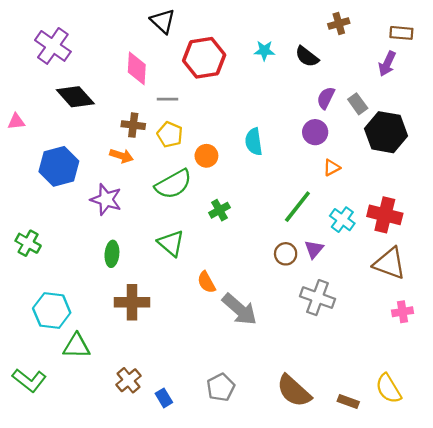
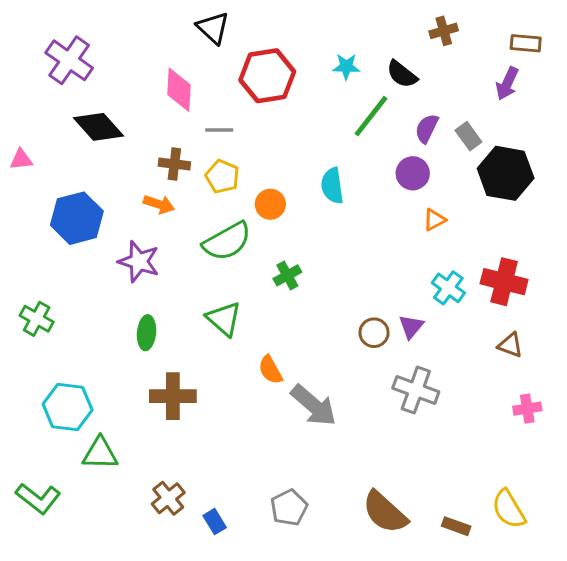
green line: (297, 207) -> (371, 116), moved
brown triangle: (390, 263) -> (510, 345), size x0.6

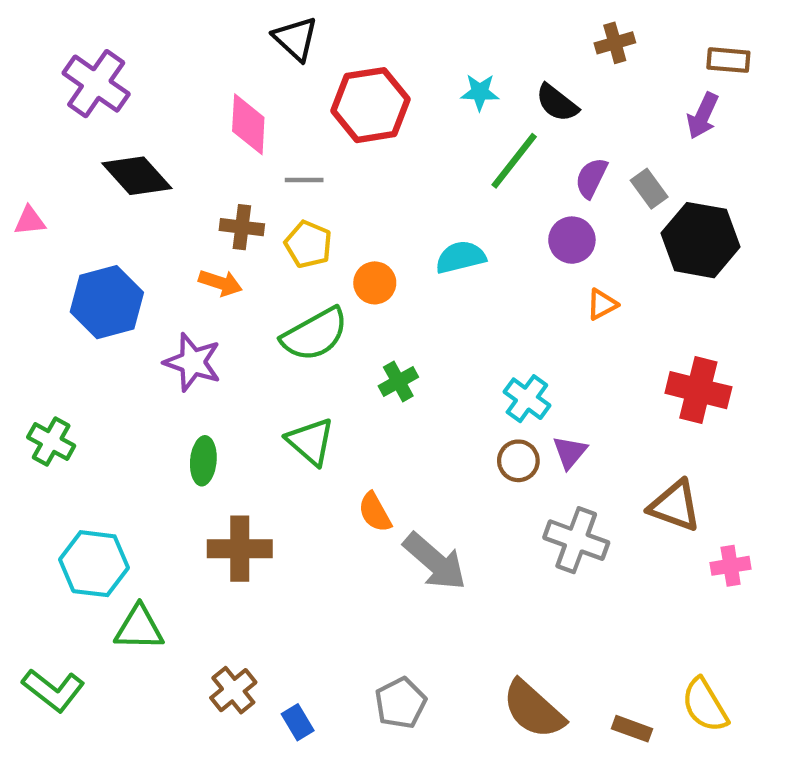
cyan semicircle: (332, 186) -> (461, 257), turned 84
cyan cross: (448, 288) -> (527, 399), moved
brown triangle: (510, 345) -> (675, 506), moved, size x1.5

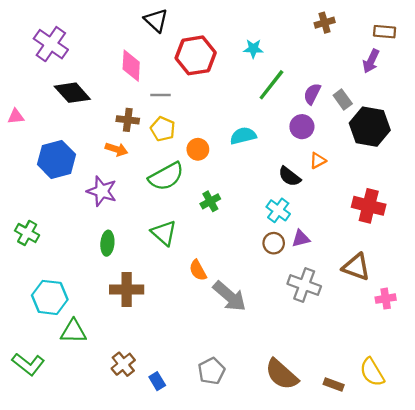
black semicircle: (557, 103) -> (289, 176), moved
purple triangle: (570, 452) -> (301, 239), turned 36

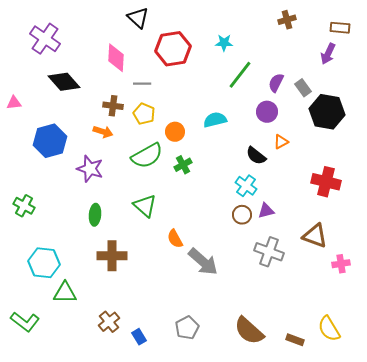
green cross: (210, 201) -> (183, 165), moved

